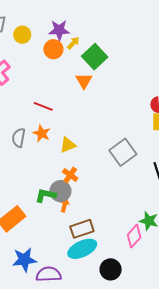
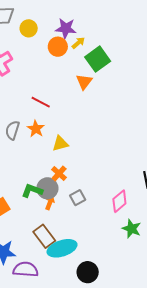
gray square: (123, 152) -> (78, 198), moved, size x0.6
brown rectangle: (82, 229) -> (44, 236), moved, turned 65
pink diamond: (134, 236) -> (119, 201), moved

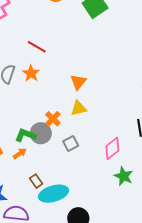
orange triangle: (84, 82) -> (78, 82), moved
yellow triangle: (60, 143) -> (79, 108), moved
orange arrow: (50, 203) -> (20, 154), moved, turned 32
brown rectangle: (44, 236) -> (36, 181), size x0.6

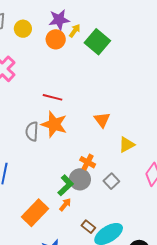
orange star: (31, 73) -> (54, 124), size x1.5
yellow triangle: (79, 108) -> (127, 145), moved
green L-shape: (25, 135) -> (66, 185), turned 130

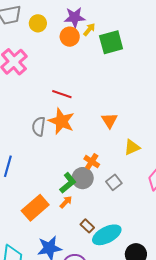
green square: (97, 42) -> (111, 42), turned 30

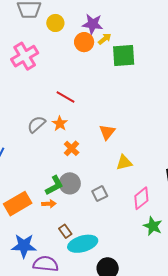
orange star: (61, 121) -> (60, 124), size x0.6
gray semicircle: (39, 126) -> (36, 124), turned 30
orange cross: (92, 162) -> (72, 148), moved
orange arrow: (66, 202) -> (49, 204), turned 32

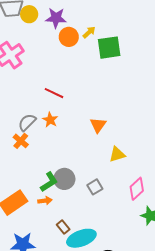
yellow circle: (55, 23) -> (29, 14), moved
purple star: (93, 24) -> (56, 18), moved
orange cross: (72, 148) -> (21, 141), moved

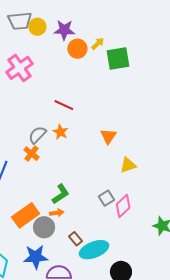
gray circle: (64, 179) -> (44, 227), moved
pink diamond: (137, 189) -> (123, 206), moved

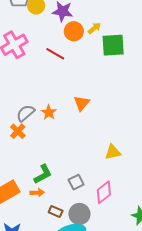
red line: (64, 105) -> (55, 54), moved
orange triangle: (108, 136) -> (82, 103), moved
gray square: (106, 198) -> (76, 182), moved
gray circle: (44, 227) -> (79, 214), moved
brown rectangle: (76, 239) -> (56, 211), moved, turned -32

